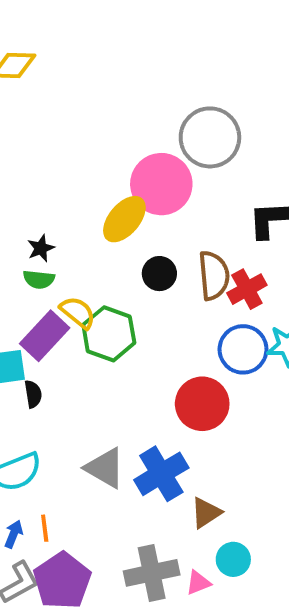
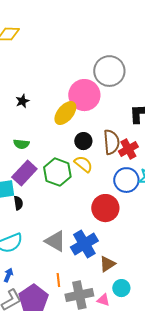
black star: (41, 248) -> (22, 101), moved
yellow semicircle: (78, 312) -> (83, 164), moved
orange line: (45, 528) -> (58, 280), moved
pink triangle: (198, 583) -> (103, 300), turned 40

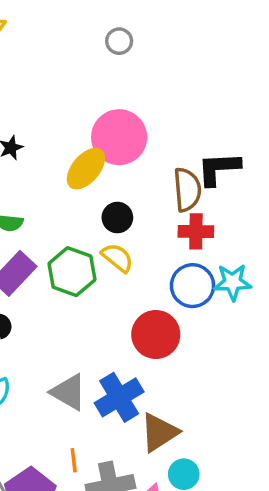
gray circle: (109, 71) -> (119, 41), moved, size x0.5
brown semicircle: (111, 142) -> (187, 190), moved
red cross: (128, 149) -> (196, 231), turned 30
brown triangle: (107, 264) -> (159, 432), size x1.4

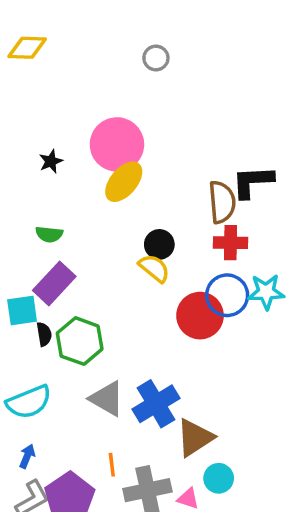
pink circle: (119, 137) -> (117, 144), moved
black circle: (117, 218) -> (159, 244), moved
green hexagon: (72, 272) -> (80, 341), moved
red circle: (156, 334) -> (200, 316), moved

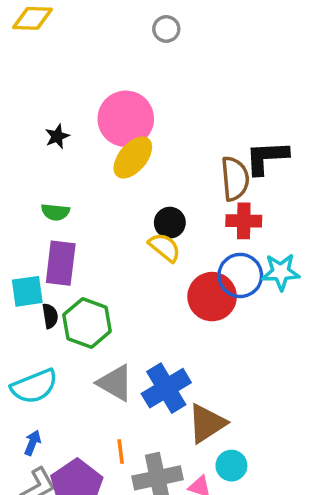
purple rectangle: (54, 283) -> (61, 263), turned -36

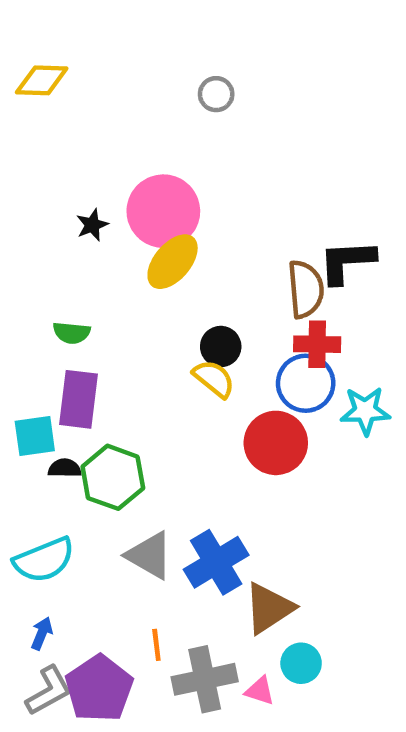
black star: (57, 136) -> (92, 225), moved
blue circle: (240, 275) -> (306, 383), moved
black semicircle: (50, 316) -> (65, 468), turned -80

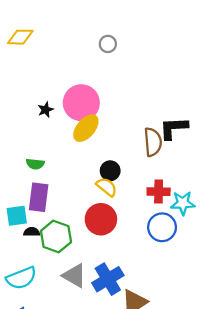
red cross: (317, 344) -> (159, 192), moved
blue circle: (306, 383) -> (162, 227), moved
red circle: (276, 443) -> (101, 219), moved

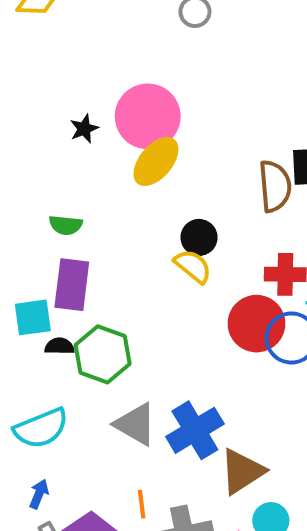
red circle: (101, 219) -> (256, 324), moved

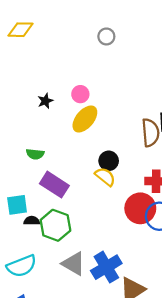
pink circle: (148, 116) -> (80, 94), size x0.5
purple rectangle: (72, 285) -> (54, 185), moved, turned -64

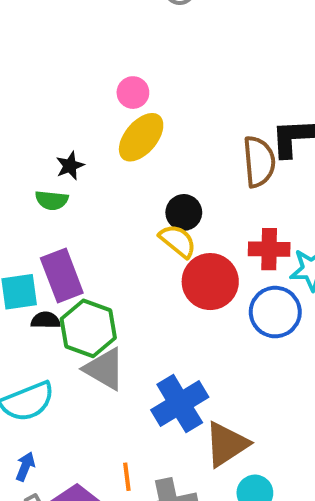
black star: (45, 101) -> (70, 166), moved
purple rectangle: (54, 185) -> (62, 275), moved, turned 36
red circle: (140, 208) -> (210, 282), moved
gray triangle: (74, 264) -> (105, 369), moved

